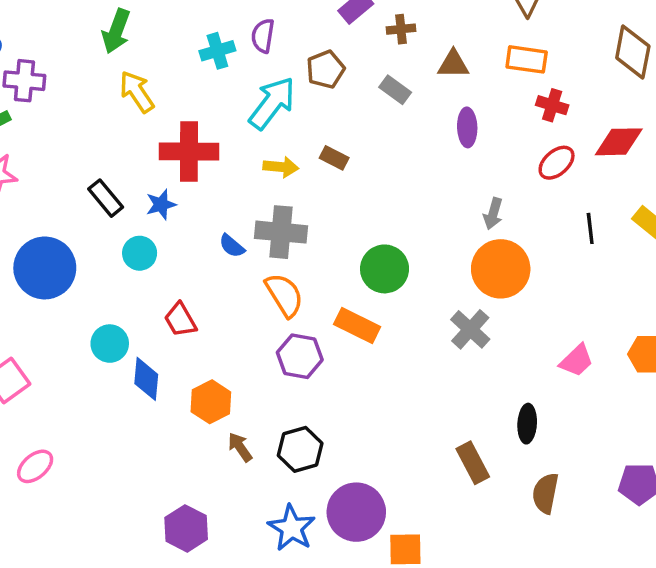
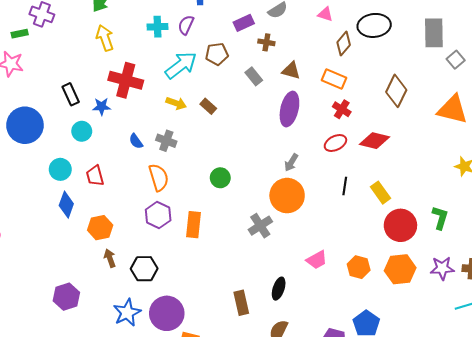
purple ellipse: (467, 127) -> (289, 109), size x1.5
gray cross: (281, 232) -> (166, 141), size x0.7
green circle: (385, 269) -> (220, 178), size x0.7
orange rectangle: (357, 325) -> (193, 225), moved, turned 55
cyan circle: (110, 344) -> (60, 169), moved

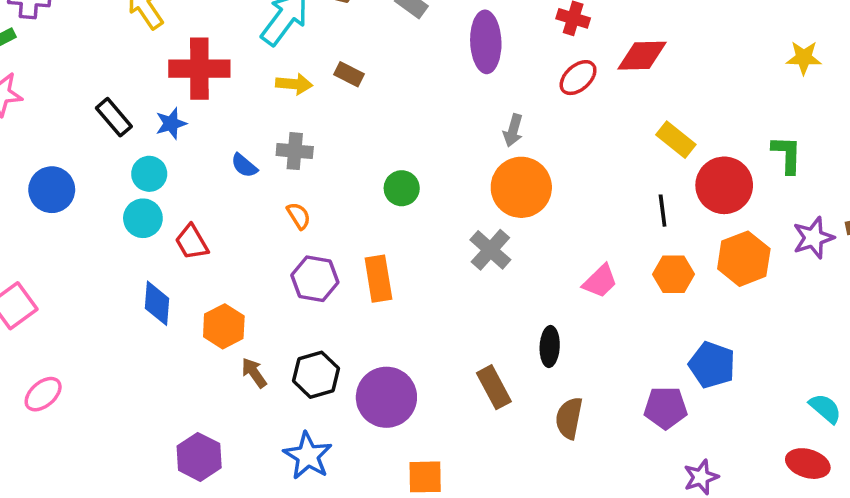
blue circle: (25, 125) -> (52, 190), size x0.7
cyan circle: (60, 169) -> (143, 218), moved
orange semicircle: (159, 177) -> (299, 216), size x0.6
black line: (345, 186) -> (663, 211), moved
purple circle: (167, 313) -> (386, 397), moved

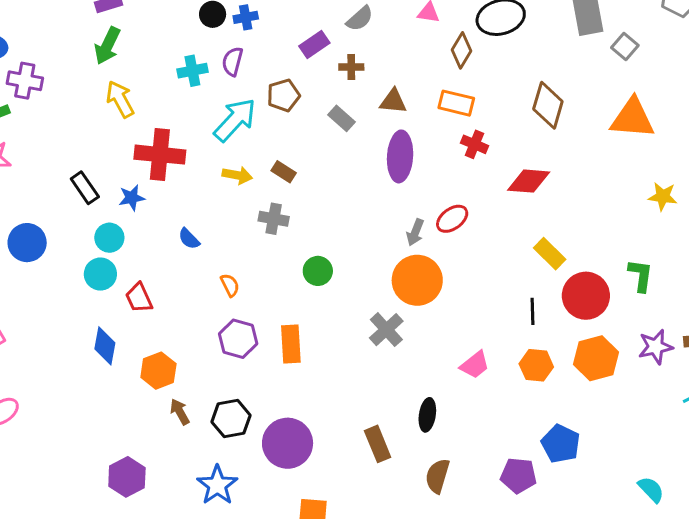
red ellipse: (578, 78) -> (452, 219), moved
gray cross: (295, 151) -> (274, 219), moved

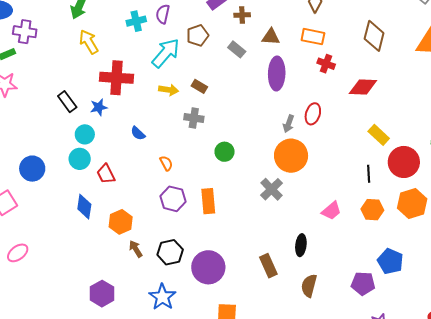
red ellipse: (452, 219) -> (313, 114), turned -35
blue circle: (27, 243) -> (32, 169), moved

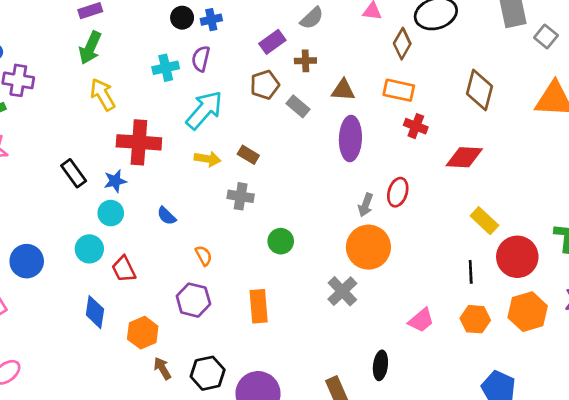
brown pentagon: (198, 35) -> (265, 85), moved
cyan circle: (85, 134) -> (111, 213), moved
purple hexagon: (173, 199) -> (193, 300), moved

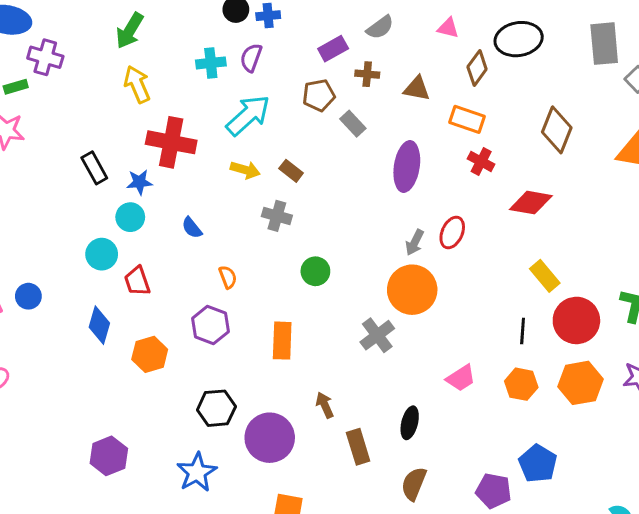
brown triangle: (343, 90) -> (417, 89), moved
blue circle: (27, 261) -> (28, 296), moved, size x0.7
brown arrow: (162, 368) -> (325, 405), moved

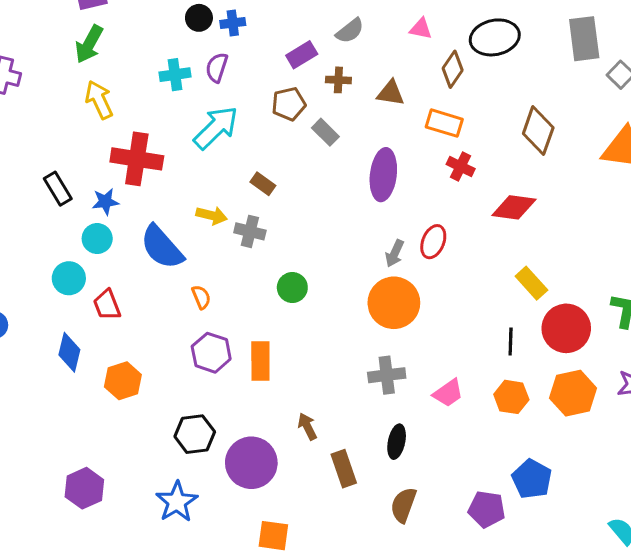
yellow arrow: (245, 170) -> (212, 215), moved
blue semicircle: (192, 228) -> (162, 247), size x2.0
purple hexagon: (210, 325) -> (211, 353), moved
gray cross: (377, 335) -> (387, 375), moved, turned 32

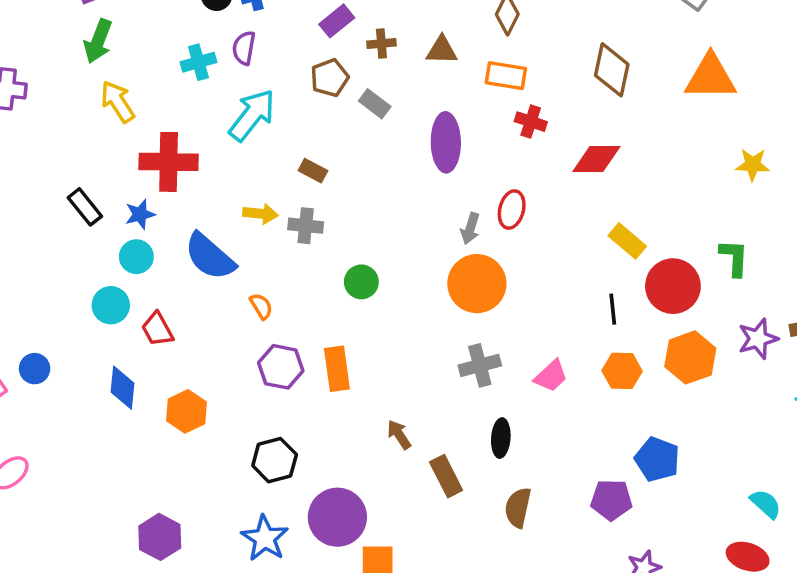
purple circle: (251, 463) -> (337, 517), moved

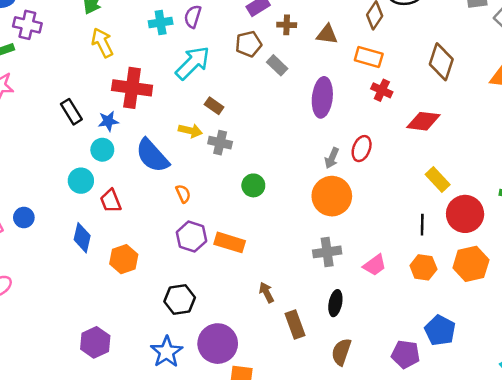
brown rectangle: (313, 171) -> (214, 106), moved
orange rectangle: (337, 369) -> (230, 242), turned -72

